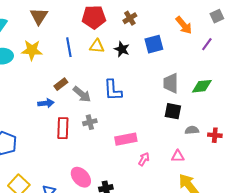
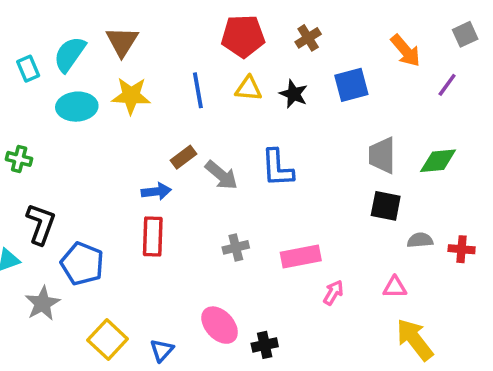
brown triangle: (39, 16) -> (122, 42), moved
gray cross: (90, 122) -> (236, 247), moved
red rectangle: (63, 128) -> (153, 237), moved

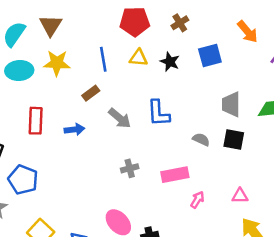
brown rectangle: (183, 157) -> (91, 93), moved
red rectangle: (153, 237) -> (36, 121), moved
gray semicircle: (420, 240) -> (201, 139), moved, turned 30

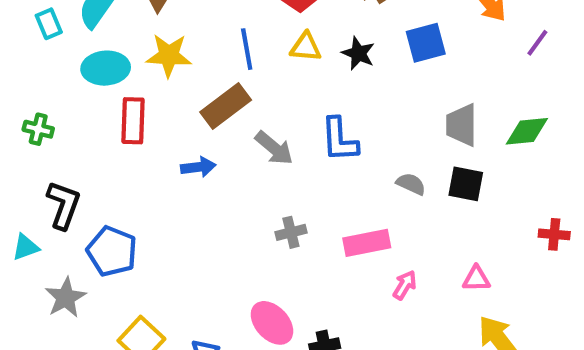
brown rectangle: (91, 93) -> (226, 106), size x1.6
red rectangle: (36, 121) -> (133, 121), moved

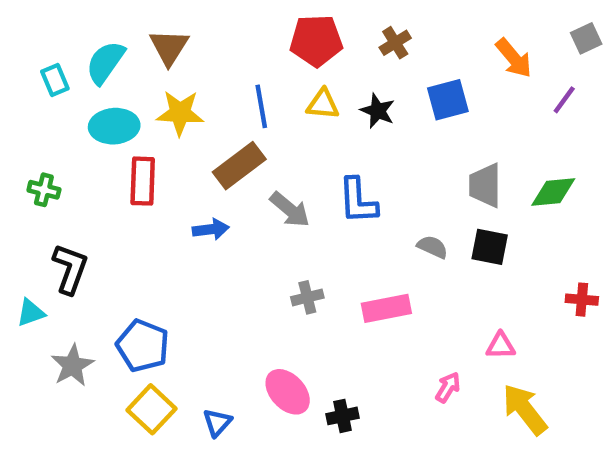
blue pentagon: (112, 251) -> (143, 346), moved
pink arrow: (405, 285) -> (448, 387), moved

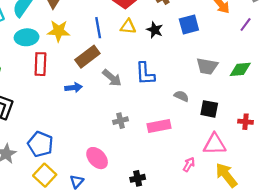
gray trapezoid: (485, 185) -> (207, 66), turned -80
black square: (490, 247) -> (209, 109), moved
red cross: (582, 300) -> (246, 122), moved
pink triangle: (501, 346) -> (215, 144), size x1.6
pink ellipse: (288, 392) -> (97, 158), moved

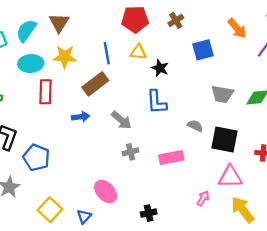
black star: (155, 30) -> (160, 68), moved
gray arrow: (112, 78) -> (121, 120), moved
black square: (209, 109) -> (225, 139), size x1.4
blue pentagon: (40, 144) -> (36, 158), moved

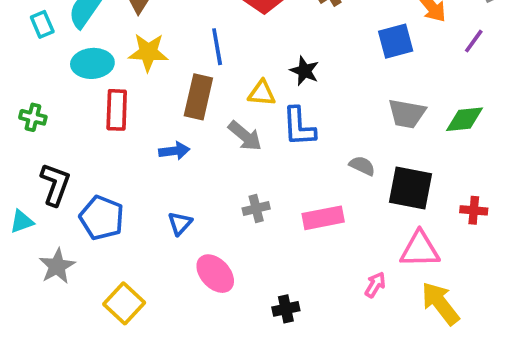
blue square: (203, 50) -> (396, 41), moved
yellow triangle: (138, 52) -> (262, 93), moved
brown rectangle: (95, 84) -> (198, 97), turned -40
gray arrow: (121, 120) -> (245, 136), moved
blue triangle: (84, 216) -> (180, 223), moved

